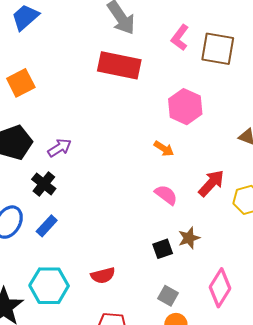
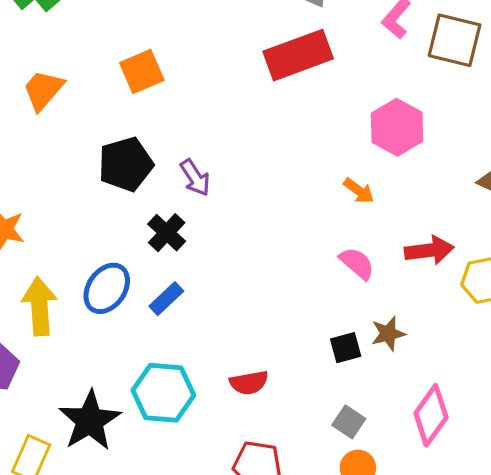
red rectangle: (119, 65) -> (298, 55), turned -36
purple arrow: (59, 148) -> (195, 178), turned 85
red arrow: (211, 183) -> (429, 250), turned 36

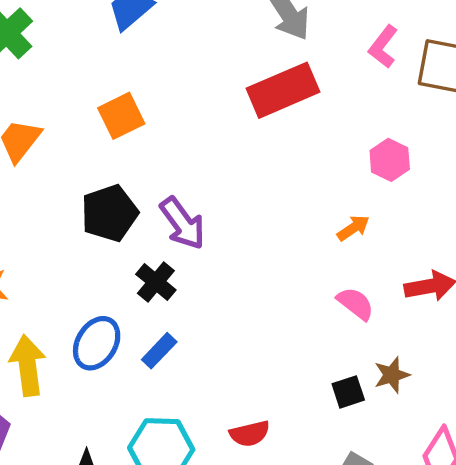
pink hexagon: (397, 127) -> (390, 160), size x0.7
purple arrow: (195, 178) -> (183, 223), size x1.4
orange arrow: (359, 191) -> (353, 228), turned -68

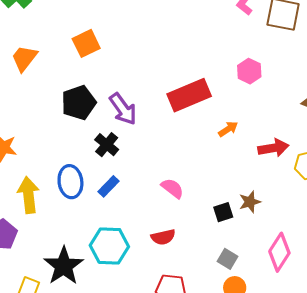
red rectangle: (283, 90) -> (189, 95), moved
orange arrow: (353, 228) -> (228, 129), moved
pink semicircle: (355, 304) -> (172, 188), moved
blue ellipse: (97, 343) -> (70, 182), turned -40

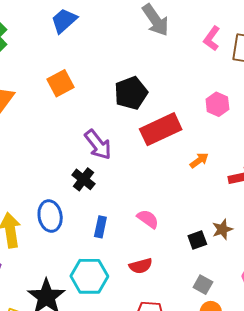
black pentagon: (79, 103) -> (131, 93), moved
blue rectangle: (108, 186) -> (100, 227), moved, turned -30

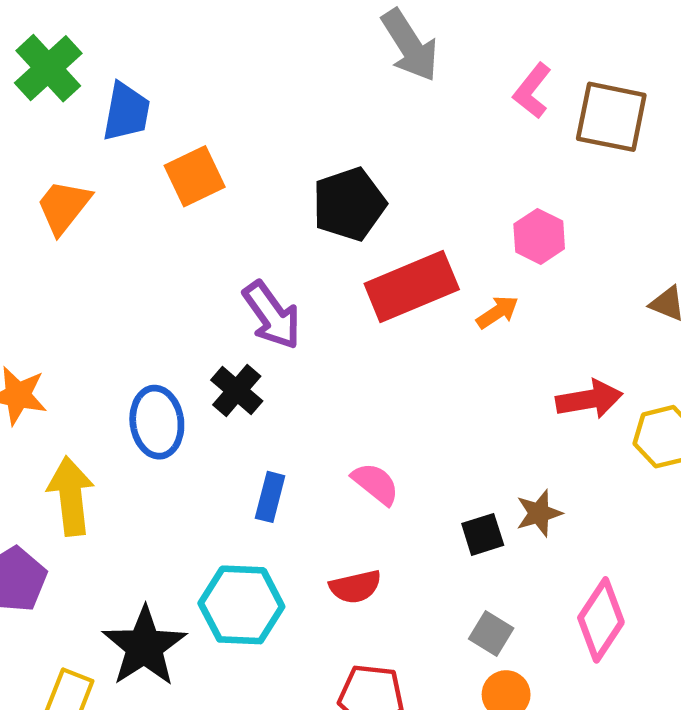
blue trapezoid: (64, 21) -> (126, 112), moved, turned 140
orange arrow: (199, 160) -> (497, 312), moved
blue ellipse: (50, 216) -> (157, 422), moved

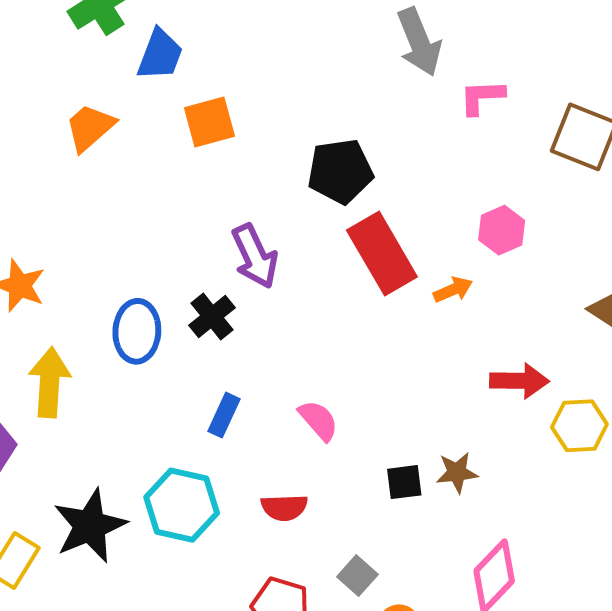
pink L-shape: (532, 91) -> (482, 97), moved, turned 39
red rectangle: (412, 287) -> (382, 254), turned 72
gray square: (491, 634) -> (357, 576), moved

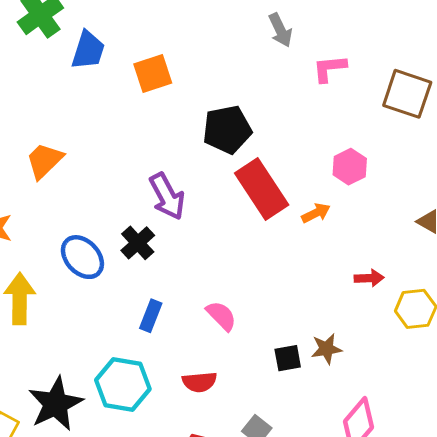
gray arrow: (419, 42) -> (280, 30), size x0.7
orange square: (209, 122) -> (153, 73), moved
orange trapezoid: (90, 128) -> (44, 161), moved
blue ellipse: (137, 331) -> (82, 257), turned -42
red arrow: (519, 381) -> (369, 278), size x0.7

